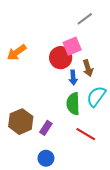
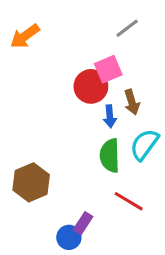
orange arrow: (17, 52) -> (25, 36), moved
purple rectangle: (46, 128) -> (83, 223), moved

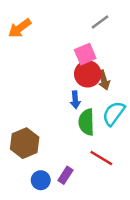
red circle: (91, 86) -> (88, 74), moved
blue arrow: (110, 116) -> (75, 100), moved
blue circle: (69, 237) -> (41, 180), moved

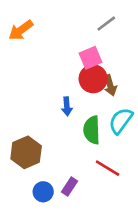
blue arrow: (75, 100) -> (67, 106), moved

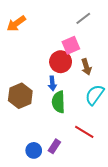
red circle: (93, 79) -> (61, 62), moved
green semicircle: (92, 130) -> (58, 102), moved
brown hexagon: (26, 152) -> (20, 96), moved

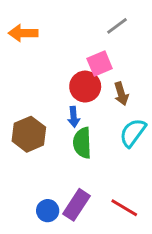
orange arrow: (16, 24) -> (23, 33), turned 36
red line: (84, 132) -> (124, 208), moved
purple rectangle: (54, 146) -> (77, 205), size x1.5

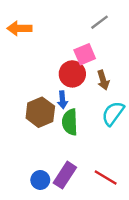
brown hexagon: (29, 134) -> (40, 112), moved

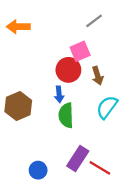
brown hexagon: (40, 112) -> (18, 106), moved
purple rectangle: (65, 175) -> (78, 158), moved

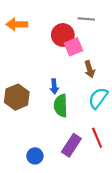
gray line: (94, 21) -> (86, 19), turned 42
red circle: (68, 70) -> (63, 35), moved
red line: (100, 168) -> (97, 138), moved, turned 36

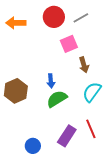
gray line: (86, 19) -> (81, 18), turned -35
red circle: (63, 35) -> (54, 17), moved
green semicircle: (61, 106) -> (57, 99), turned 60

